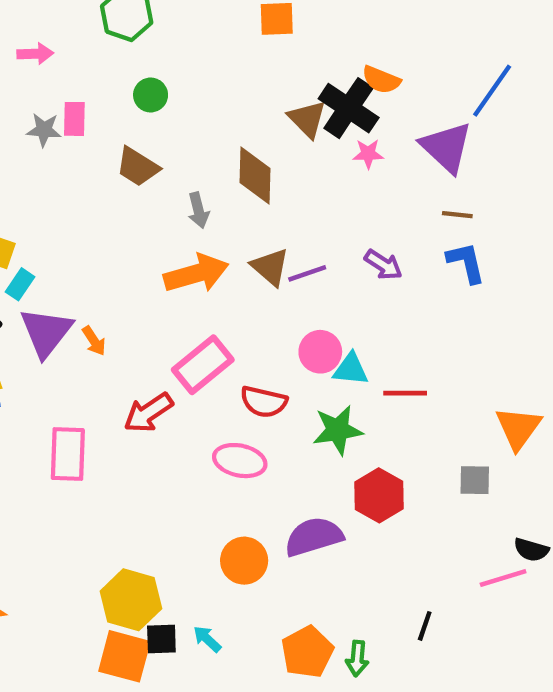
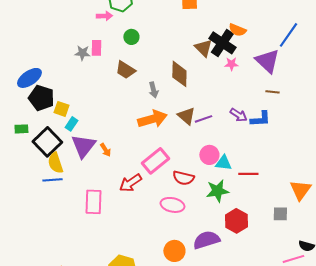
pink arrow: (35, 54) -> (104, 16), moved
blue L-shape: (466, 263) -> (260, 119), moved, turned 100

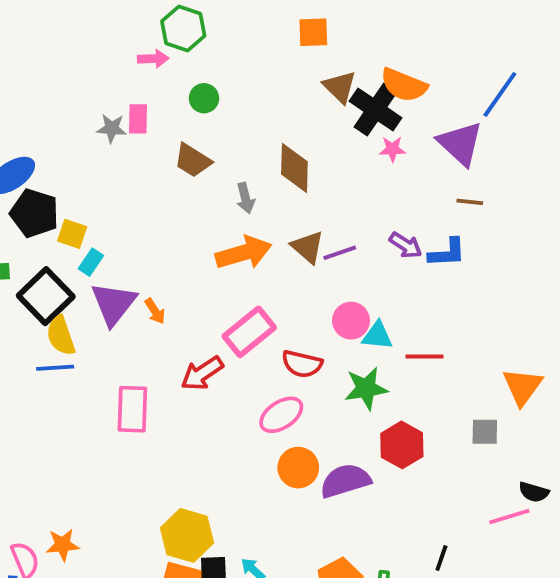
orange semicircle: (237, 30) -> (404, 85), size x1.4
brown triangle: (203, 48) -> (340, 87), moved
pink ellipse: (172, 205) -> (281, 415), turned -45
orange circle: (174, 251) -> (298, 468), moved

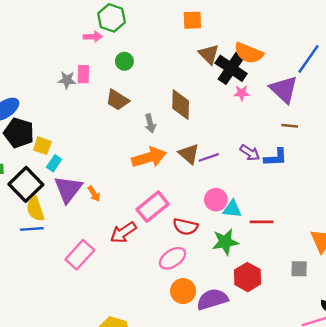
pink rectangle: (132, 409) -> (80, 255), turned 40

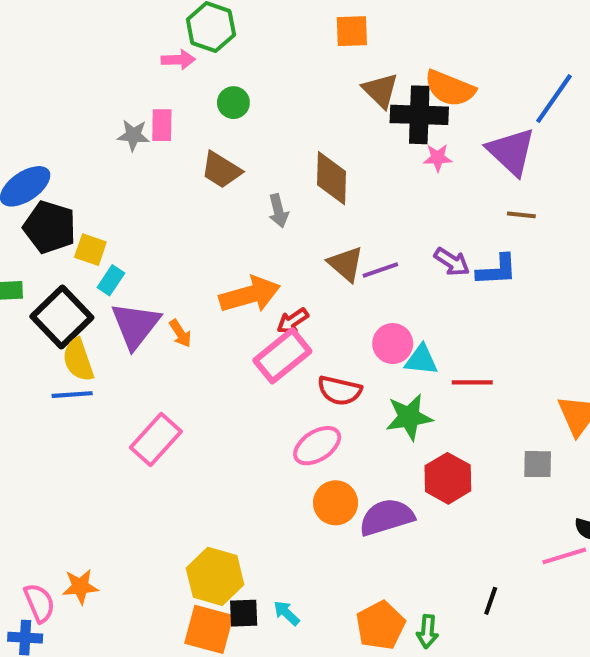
black cross: (231, 68) -> (419, 115), turned -32
orange arrow: (149, 157) -> (250, 295), moved
red arrow: (123, 232) -> (293, 321), moved, size x0.7

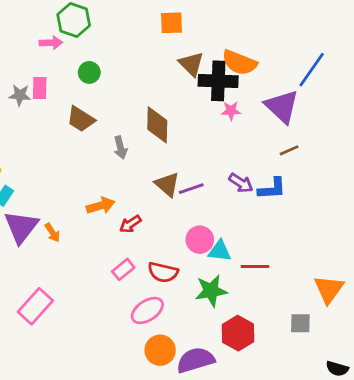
brown line: (521, 215) -> (289, 150), turned -30
orange arrow: (250, 295) -> (101, 206), size x0.7
pink rectangle: (282, 356) -> (123, 269), moved, size x0.6

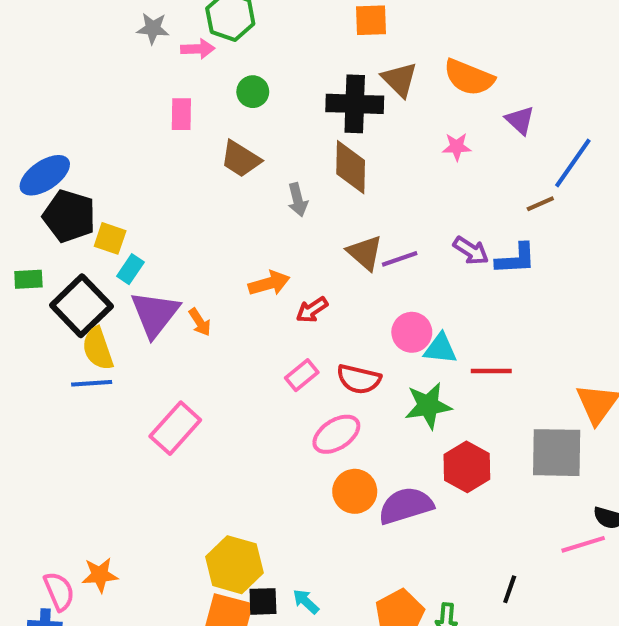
blue line: (312, 70) -> (573, 163), moved
black cross: (218, 81) -> (355, 104), moved
gray star: (20, 95) -> (153, 28), moved
purple triangle: (282, 106) -> (520, 120), moved, size x0.6
gray square: (300, 323) -> (557, 453), size x1.8

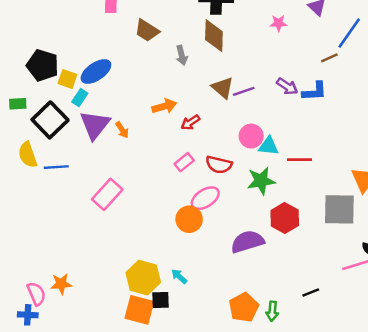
blue ellipse: (45, 175) -> (96, 72), moved
yellow semicircle: (98, 349) -> (28, 155), moved
orange circle: (355, 491) -> (189, 219), moved
black line: (510, 589) -> (311, 292), turned 49
cyan arrow: (306, 601) -> (179, 276), moved

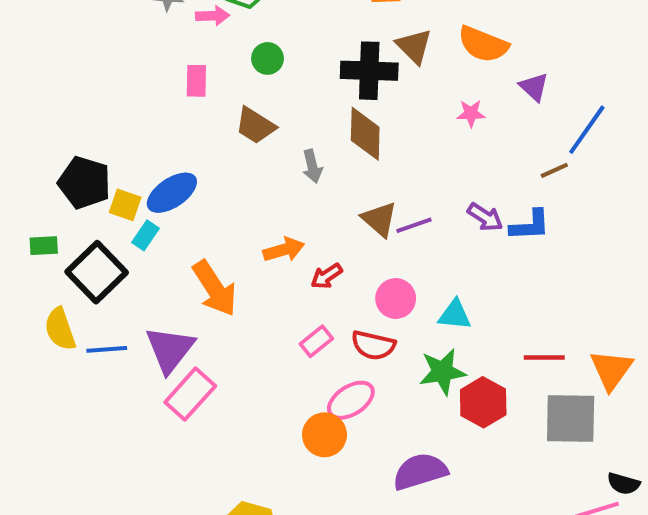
purple triangle: (95, 125) -> (170, 349), moved
orange arrow: (122, 130) -> (215, 288), size x2.0
pink circle: (251, 136) -> (396, 299), moved
red line: (300, 160) -> (544, 358), moved
red hexagon: (285, 218) -> (483, 402), moved

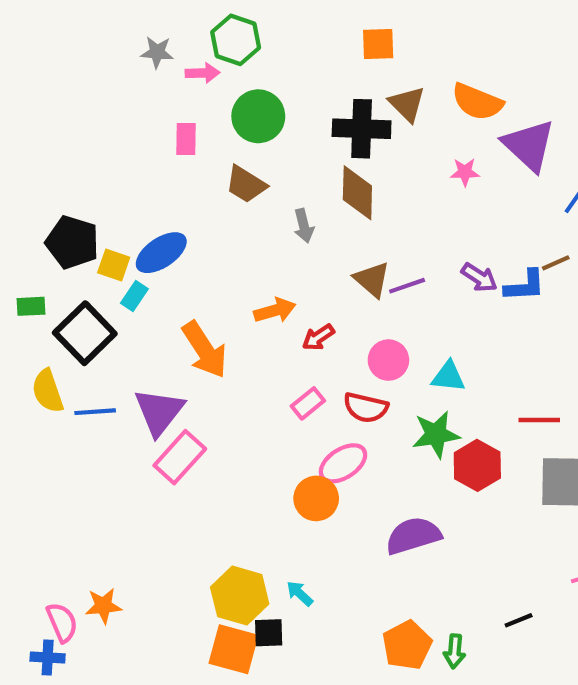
green circle: (268, 58) -> (258, 116), size x1.6
purple triangle: (534, 87) -> (529, 145), size x1.8
brown line: (554, 170) -> (556, 263), moved

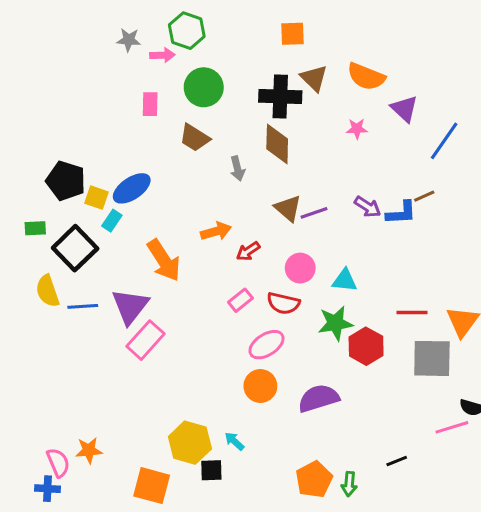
purple triangle: (529, 145) -> (404, 109), size x0.7
orange circle: (316, 498) -> (260, 386), moved
orange square: (234, 649) -> (152, 486), moved

